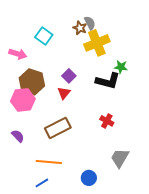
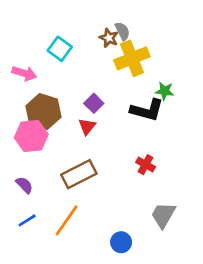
orange line: (49, 162) -> (67, 220), turned -60
blue line: (42, 183) -> (27, 220), moved

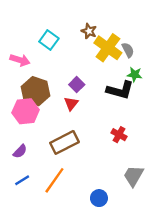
gray semicircle: (122, 31) -> (128, 50), moved
yellow cross: (132, 58) -> (108, 48), turned -32
purple semicircle: (24, 185) -> (20, 151), turned 88

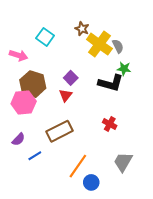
blue line: (22, 180) -> (35, 156), moved
orange line: (54, 180) -> (78, 166), moved

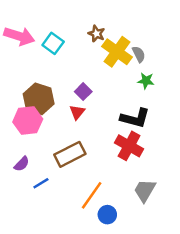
pink arrow: (18, 55) -> (19, 36), moved, size x1.4
black L-shape: (111, 83) -> (135, 118), moved
red cross: (110, 124) -> (129, 146), size x1.6

